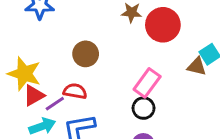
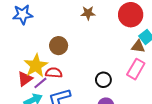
red circle: (163, 25) -> (131, 15), moved
yellow star: (24, 74) -> (36, 66), moved, turned 30
pink rectangle: (147, 83) -> (136, 69), moved

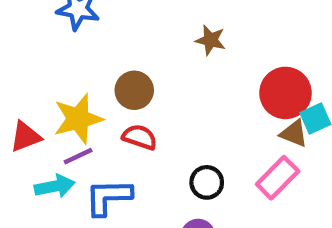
red circle: (131, 15) -> (285, 93), moved
red semicircle: (54, 73) -> (140, 137), moved
red triangle: (25, 79) -> (25, 137), moved

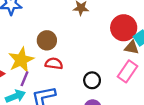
purple line: (78, 156) -> (25, 79), turned -32

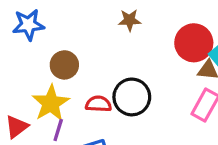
brown circle: (47, 40) -> (64, 65), moved
black circle: (92, 80) -> (132, 97), moved, size x1.5

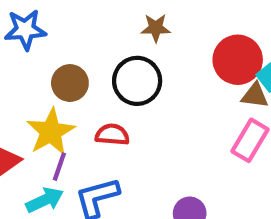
black circle: (132, 97) -> (137, 81), moved

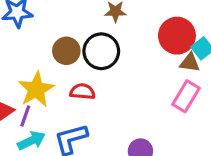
brown circle: (70, 83) -> (66, 51), moved
purple line: (59, 167) -> (25, 116), moved

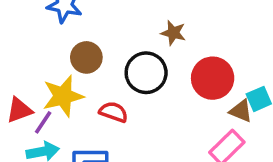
red circle: (177, 36) -> (213, 78), moved
brown circle: (66, 51) -> (86, 57), moved

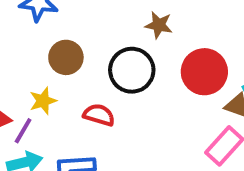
yellow star: (63, 96) -> (43, 101), size x0.6

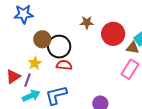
brown star: (159, 25) -> (87, 23), moved
black circle: (132, 70) -> (59, 47), moved

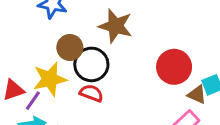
brown star: (87, 23) -> (116, 26), moved, size x1.6
yellow star: (35, 63) -> (50, 79), size x1.6

